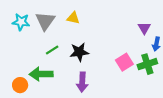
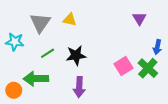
cyan star: (21, 22) -> (15, 42), moved
purple triangle: (144, 28) -> (139, 18), moved
green cross: (147, 64) -> (148, 68), turned -30

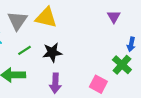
yellow triangle: (70, 20) -> (46, 18), size x1.6
pink square: (124, 66) -> (98, 84), moved, turned -30

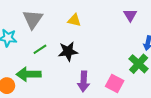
yellow triangle: (46, 18) -> (74, 20), moved, size x0.6
purple arrow: (55, 83) -> (84, 81), moved

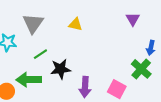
black star: (68, 51) -> (61, 69), moved

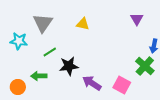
green arrow: (29, 80) -> (39, 76), size x0.7
purple arrow: (85, 87) -> (92, 83), turned 120

